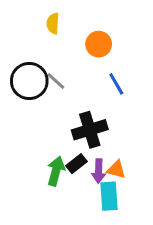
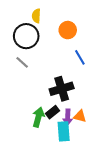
black circle: (29, 81) -> (26, 36), moved
gray line: (56, 81) -> (22, 62), moved
cyan rectangle: (109, 196) -> (64, 131), moved

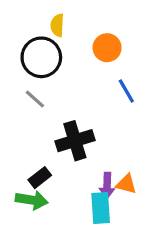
black cross: (62, 89) -> (75, 141), moved
black rectangle: (52, 112) -> (40, 178), moved
green arrow: (38, 117) -> (32, 200), moved, turned 84

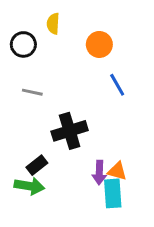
black circle: (41, 57) -> (23, 44), moved, size x0.7
gray line: (35, 99) -> (32, 92), turned -30
cyan rectangle: (101, 208) -> (113, 193), moved

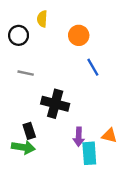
black cross: (70, 131) -> (55, 104), turned 32
black rectangle: (37, 165) -> (29, 131), turned -70
orange triangle: (117, 171) -> (109, 136), moved

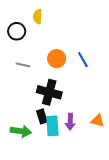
orange circle: (79, 35) -> (57, 59), moved
black rectangle: (29, 131) -> (42, 116), moved
cyan rectangle: (89, 153) -> (52, 126), moved

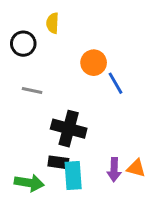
orange circle: (57, 59) -> (94, 63), moved
black rectangle: (42, 116) -> (58, 162), turned -64
purple arrow: (70, 122) -> (114, 170), moved

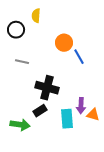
black rectangle: (58, 162) -> (40, 111), turned -40
purple arrow: (114, 170) -> (81, 106), moved
cyan rectangle: (73, 175) -> (67, 119), moved

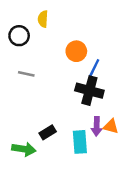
blue line: (79, 57) -> (94, 68), turned 56
black cross: (47, 88) -> (89, 91), moved
orange triangle: (93, 115) -> (111, 126), moved

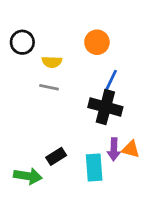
yellow semicircle: (43, 19) -> (52, 62), moved, turned -91
orange circle: (76, 51) -> (97, 42), moved
gray line: (26, 74) -> (49, 87), moved

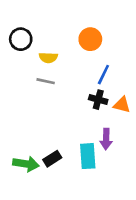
black cross: (105, 107) -> (98, 100), size x0.6
orange triangle: (131, 149) -> (122, 105), moved
black rectangle: (56, 156) -> (52, 159), moved

